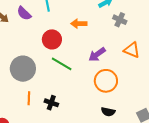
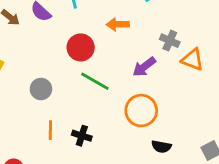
gray cross: (120, 20) -> (170, 41), moved
gray circle: (23, 69) -> (41, 89), size x0.6
orange circle: (106, 81) -> (141, 111), moved

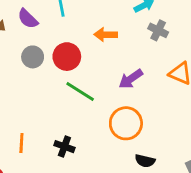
gray cross: (170, 41) -> (158, 30), moved
gray circle: (41, 89) -> (33, 57), moved
orange line: (50, 130) -> (21, 143), moved

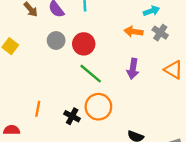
orange arrow: (106, 35) -> (134, 32), moved
purple arrow: (131, 79) -> (133, 69), turned -54
orange circle: (126, 123) -> (98, 107), moved

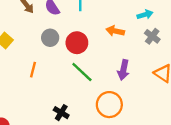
orange arrow: (134, 32) -> (115, 31), moved
orange circle: (98, 107) -> (109, 105), moved
orange line: (38, 109) -> (33, 70), moved

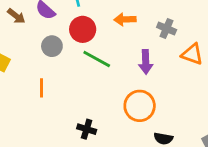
gray cross: (152, 36) -> (167, 29), moved
red circle: (77, 43) -> (83, 29), moved
green line: (82, 72) -> (97, 59), moved

